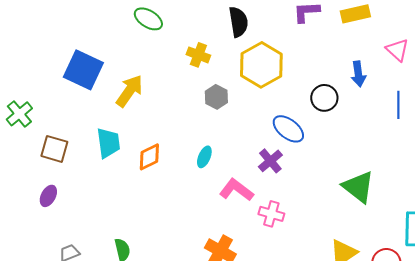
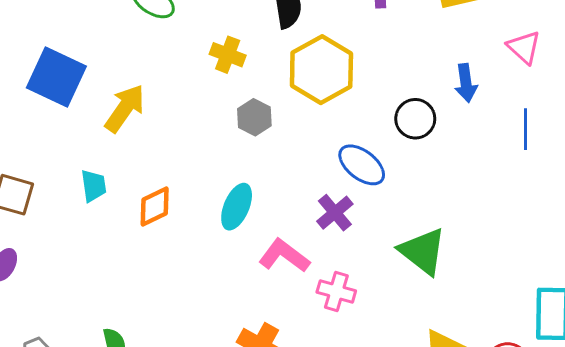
cyan trapezoid: (108, 143) -> (94, 186), size x0.7
cyan ellipse: (204, 157) -> (237, 207), size x1.4
green triangle: (358, 187) -> (423, 251), moved

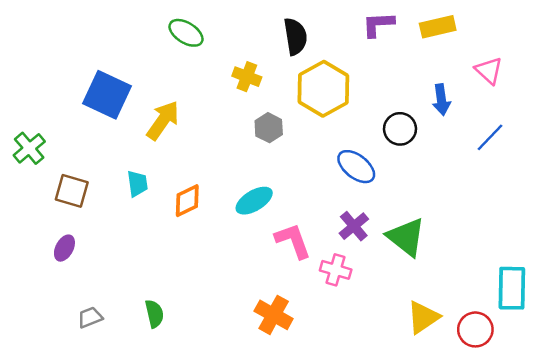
blue line: (525, 129) -> (490, 137), turned 44
cyan ellipse: (237, 207) -> (254, 201), turned 36
purple cross: (335, 213) -> (354, 226), moved
pink L-shape: (284, 256) -> (293, 241), turned 33

